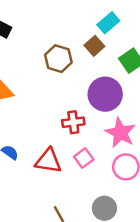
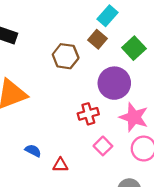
red triangle: (48, 161) -> (60, 165), moved, size x0.6

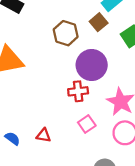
purple circle: (114, 83) -> (92, 65), moved
blue semicircle: (33, 151) -> (12, 138), moved

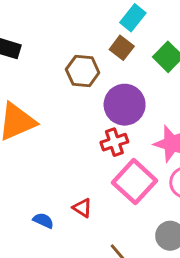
pink square: (87, 124) -> (135, 182), size x1.8
red triangle: (44, 135) -> (82, 208), turned 35

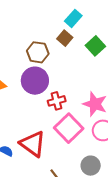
purple circle: (125, 105) -> (35, 81), moved
red triangle: (82, 208) -> (33, 144), size x2.0

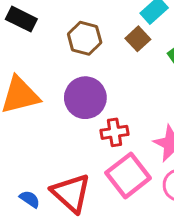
brown hexagon: (38, 52) -> (85, 38), moved

